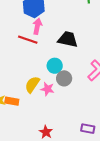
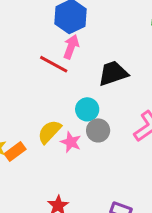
black trapezoid: (68, 39) -> (113, 73), turned -40
orange rectangle: (12, 101) -> (15, 151), turned -56

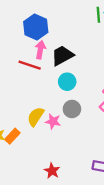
black trapezoid: (113, 73) -> (62, 56), moved
cyan circle: (87, 109) -> (67, 82), moved

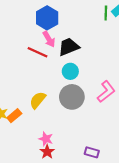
pink arrow: (40, 50) -> (49, 39), turned 133
gray circle: (72, 109) -> (72, 97), size x1.5
pink star: (53, 121) -> (46, 139), moved

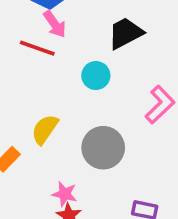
black trapezoid: (69, 47) -> (126, 33), moved
gray circle: (72, 97) -> (103, 148), moved

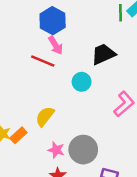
gray circle: (103, 148) -> (83, 150), moved
pink star: (65, 194) -> (56, 150), moved

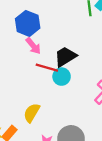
black trapezoid: (103, 54) -> (65, 57), moved
red line: (43, 61) -> (47, 68), moved

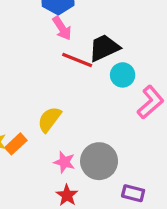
cyan circle: (62, 77) -> (123, 75), moved

